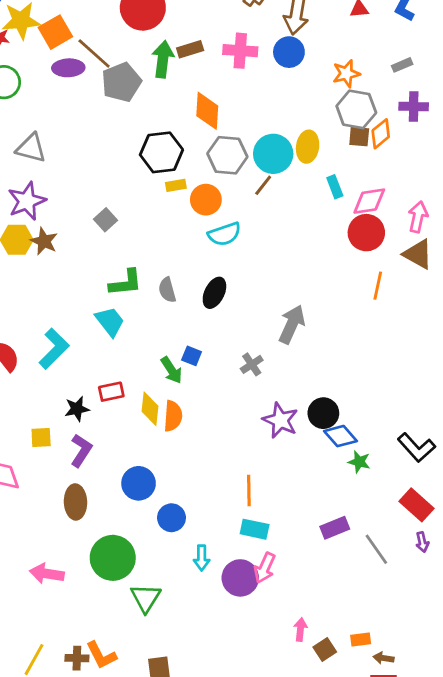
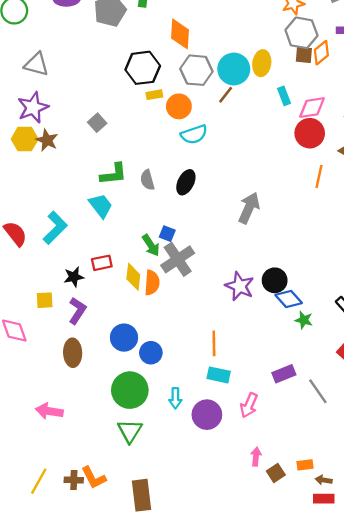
gray cross: (252, 364) -> (178, 259), moved, size x1.8
blue circle: (171, 518) -> (151, 353), moved
green circle: (113, 558) -> (130, 390), moved
pink arrow: (265, 568) -> (249, 405), moved

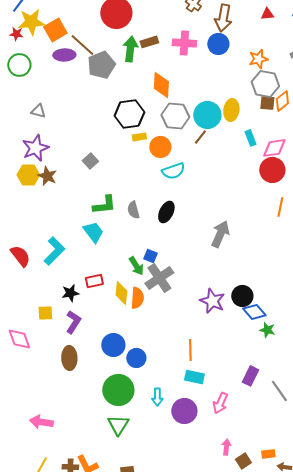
gray triangle: (36, 64) -> (38, 111), size x0.7
purple rectangle: (284, 374) -> (250, 376), turned -42
pink arrow: (49, 411) -> (41, 422), moved

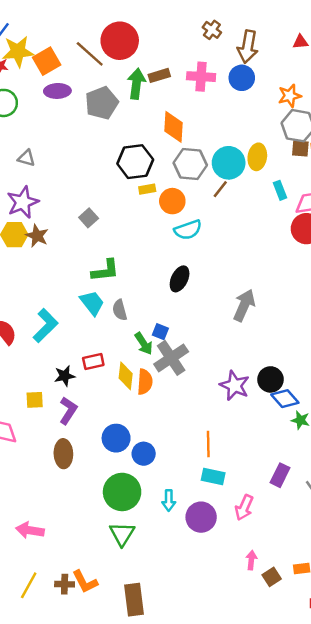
brown line: (82, 45) -> (90, 54), moved
gray semicircle: (133, 210) -> (120, 310), moved

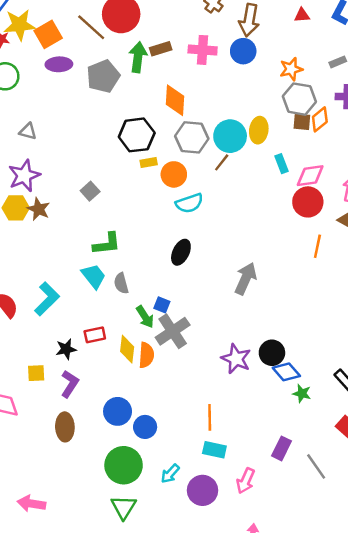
cyan arrow: (169, 500) -> (170, 474), turned 42

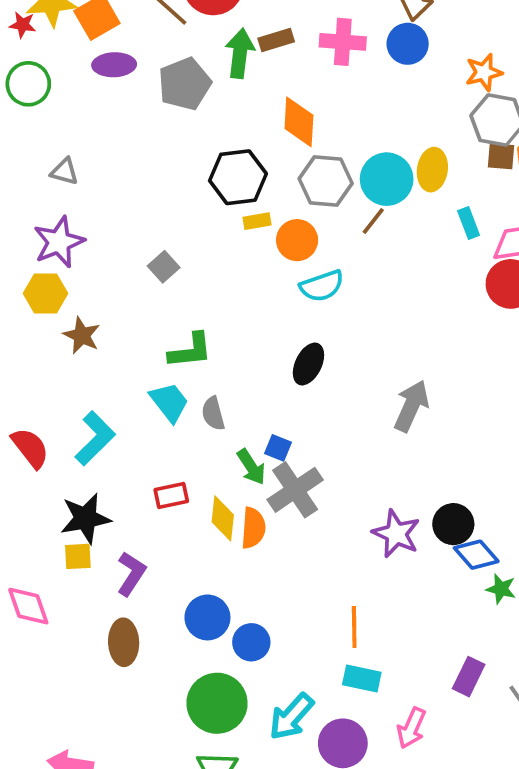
brown star: (39, 209) -> (82, 335), moved
black star: (66, 349) -> (85, 518), moved, size x1.5
cyan arrow: (170, 474) -> (291, 717), size x1.5

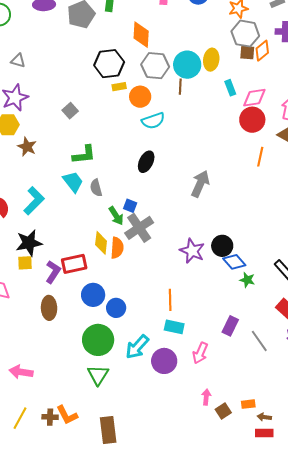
brown line: (373, 221) -> (180, 87), turned -35
red rectangle: (171, 496) -> (74, 264), moved, size x1.4

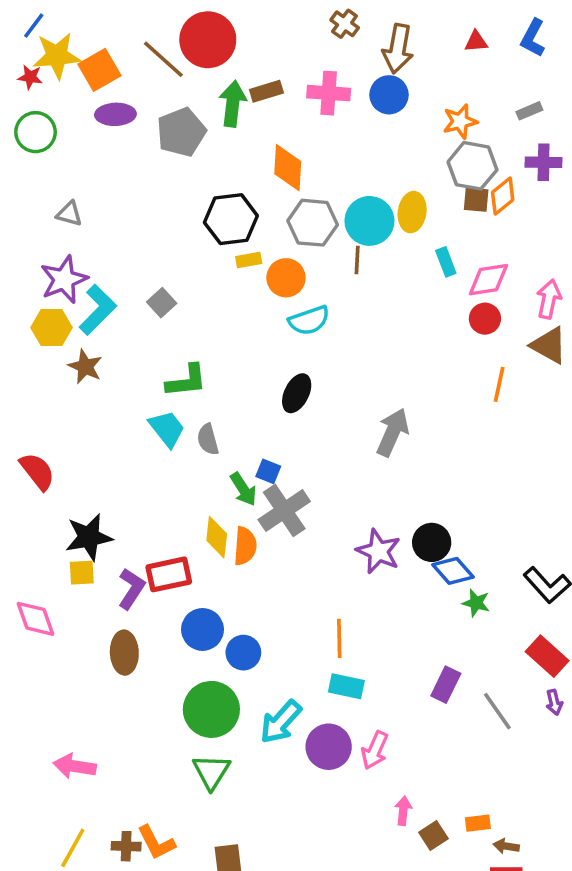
red circle: (252, 120) -> (485, 319), size x0.7
cyan L-shape: (34, 201) -> (98, 310), moved
pink arrow: (200, 353) -> (375, 750), moved

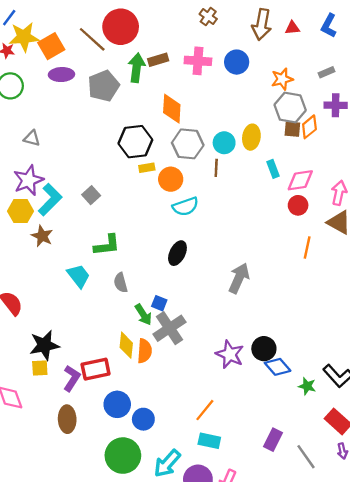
brown arrow: (398, 49) -> (262, 24), moved
cyan circle: (369, 221) -> (224, 143), size x0.7
cyan trapezoid: (167, 429) -> (79, 276), moved
green star: (476, 603) -> (307, 386), moved
orange line: (339, 638) -> (205, 410), turned 40

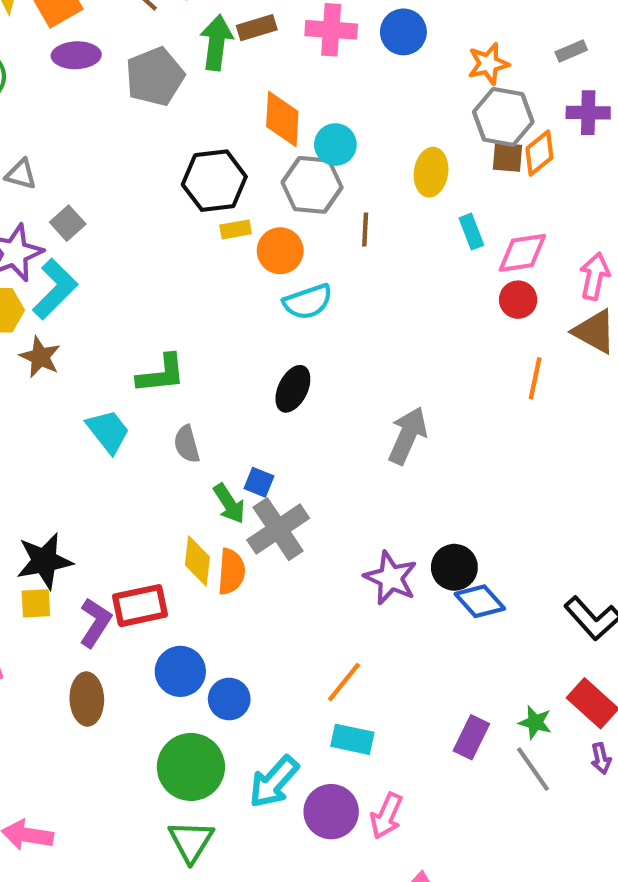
cyan circle: (224, 143) -> (335, 145), moved
gray square: (91, 195) -> (68, 223), moved
green star: (307, 386) -> (535, 722), moved

